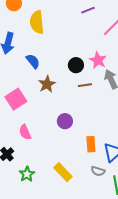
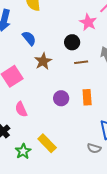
pink star: (98, 60) -> (88, 22), moved
orange rectangle: (91, 144) -> (87, 97), moved
yellow rectangle: (63, 172) -> (47, 143), moved

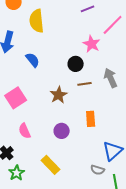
brown star: (43, 61) -> (59, 95), moved
purple circle: (61, 98) -> (62, 131), moved
green star: (23, 151) -> (17, 173), moved

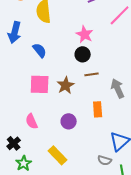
pink star: (92, 44) -> (85, 34), moved
gray arrow: (111, 78) -> (118, 88), moved
pink square: (16, 98) -> (40, 84), moved, turned 35

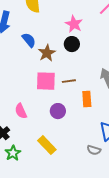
brown line: (92, 74) -> (69, 81), moved
pink square: (40, 84) -> (46, 81), moved
brown star: (66, 85) -> (47, 53), moved

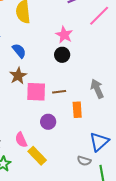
brown star: (47, 53) -> (18, 76), moved
pink semicircle: (21, 111) -> (21, 140), moved

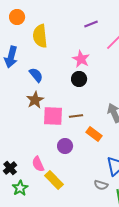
orange rectangle: (77, 110) -> (94, 134), turned -49

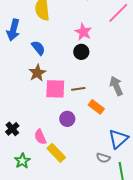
black cross: (10, 168) -> (12, 129), moved

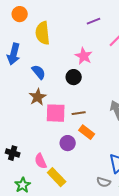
black circle: (81, 52) -> (74, 77), moved
orange rectangle: (96, 107) -> (87, 132), moved
black cross: (12, 129) -> (13, 153), turned -32

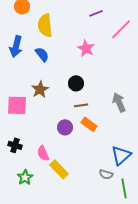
blue semicircle: (39, 72) -> (42, 54), moved
black circle: (74, 77) -> (76, 83), moved
pink square: (56, 113) -> (17, 105), moved
purple circle: (68, 143) -> (65, 127), moved

